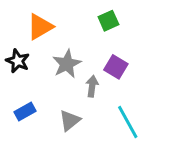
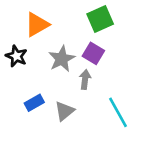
green square: (108, 21) -> (100, 19), size x1.4
purple square: (116, 67) -> (93, 53), moved
blue rectangle: (25, 112) -> (34, 103), moved

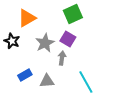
gray triangle: (64, 111) -> (47, 81), turned 35

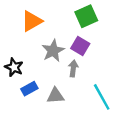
black star: (12, 41) -> (14, 67), moved

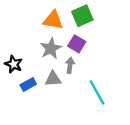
orange triangle: (32, 21) -> (53, 20), moved, turned 40
gray triangle: (55, 96) -> (53, 79), moved

